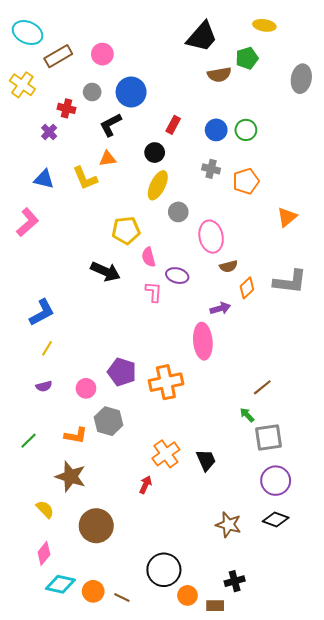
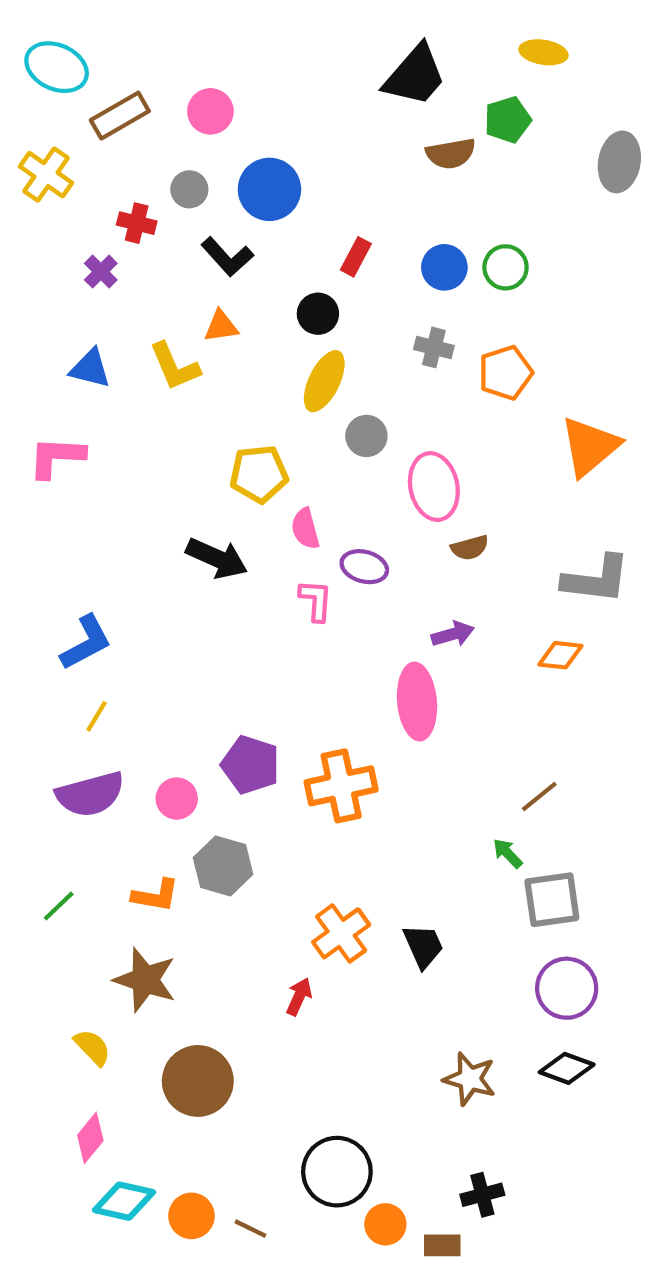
black L-shape: (111, 125) -> (227, 257), turned -105
orange triangle: (287, 217) -> (590, 447), size x1.5
pink L-shape: (28, 222) -> (57, 457), turned -136
orange diamond: (247, 288) -> (560, 655), moved, turned 50
purple semicircle: (44, 386) -> (90, 794), size x2.0

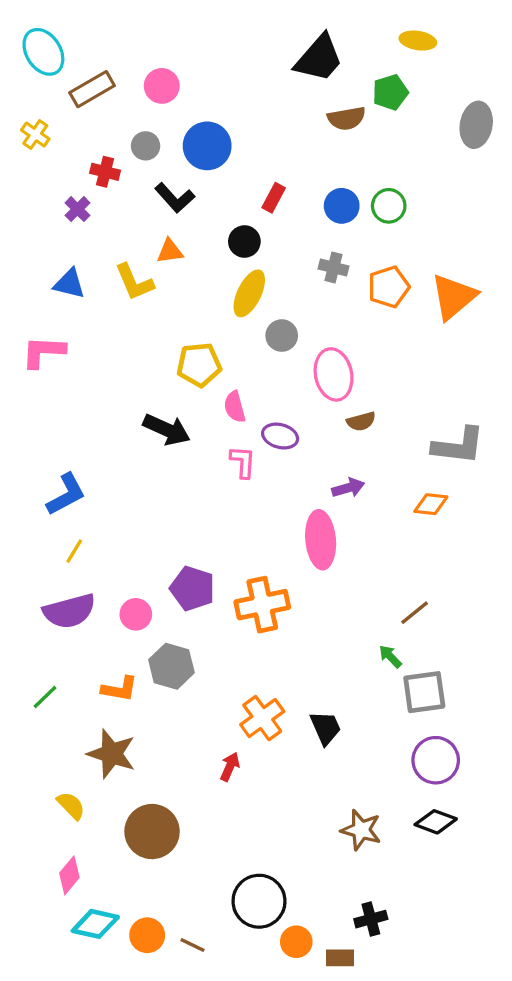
cyan ellipse: (57, 67) -> (43, 52), turned 33
yellow cross: (46, 175) -> (35, 135), size x0.7
orange triangle: (590, 447) -> (454, 297), moved

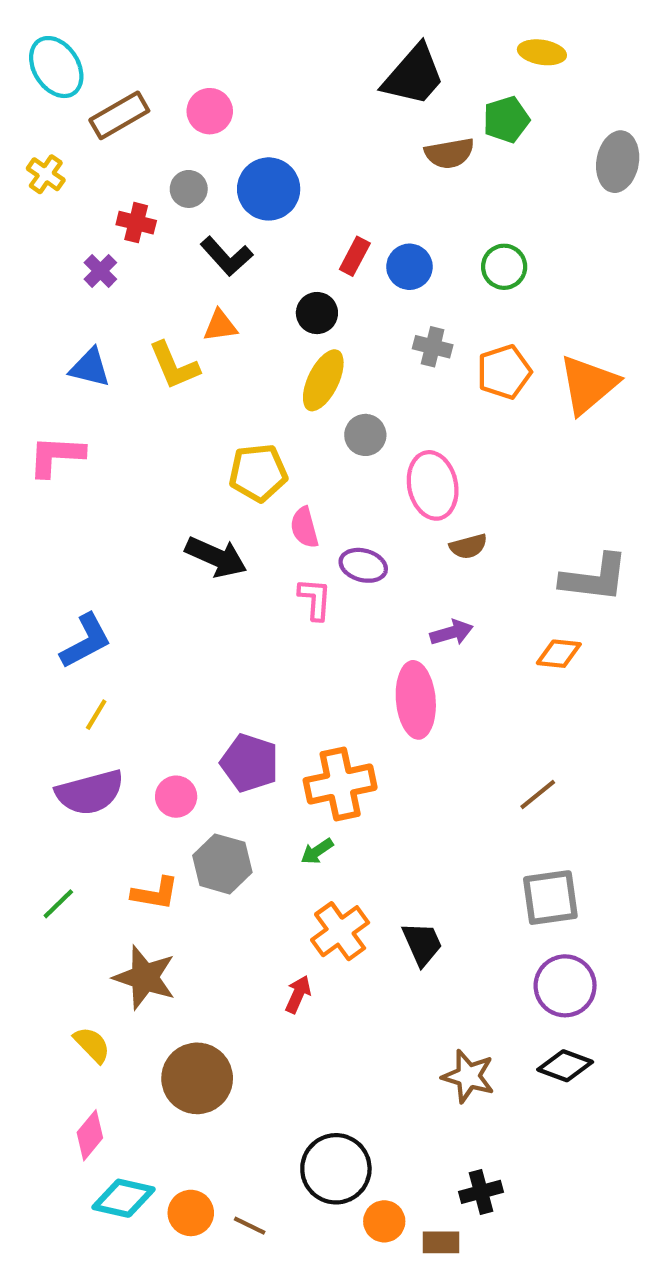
blue circle: (342, 206) -> (409, 267), moved
green arrow: (390, 656) -> (317, 851), moved, turned -80

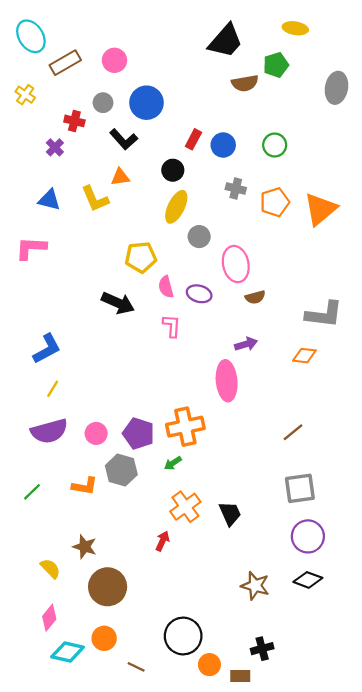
purple ellipse: (363, 565) -> (199, 294), moved
purple pentagon: (250, 763) -> (138, 433), moved
brown star: (145, 977) -> (85, 547), moved, size x0.7
orange circle: (191, 1213) -> (104, 638), moved

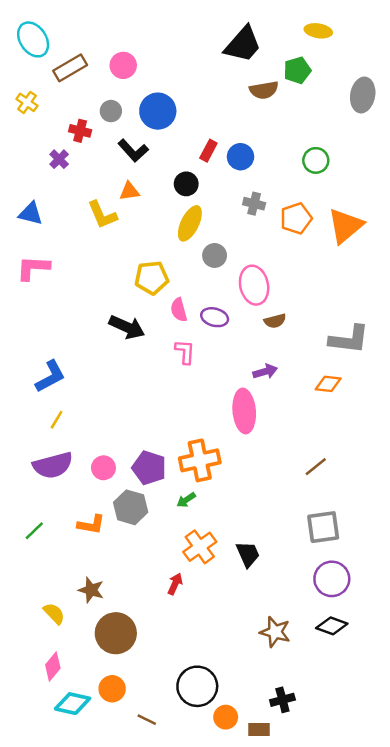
green circle: (275, 145) -> (316, 160), moved
blue triangle: (49, 200) -> (31, 214), moved

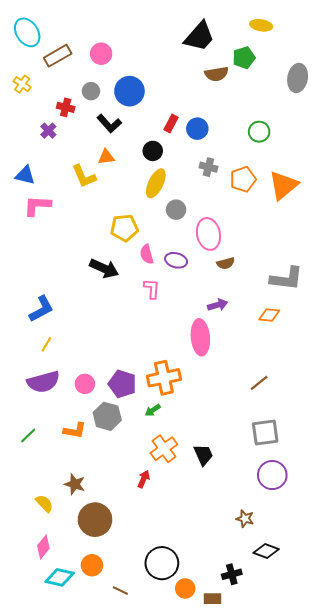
pink L-shape: (33, 268) -> (37, 206), moved
black diamond: (332, 626) -> (266, 551), moved
brown star: (275, 632) -> (245, 519), moved, size x0.7

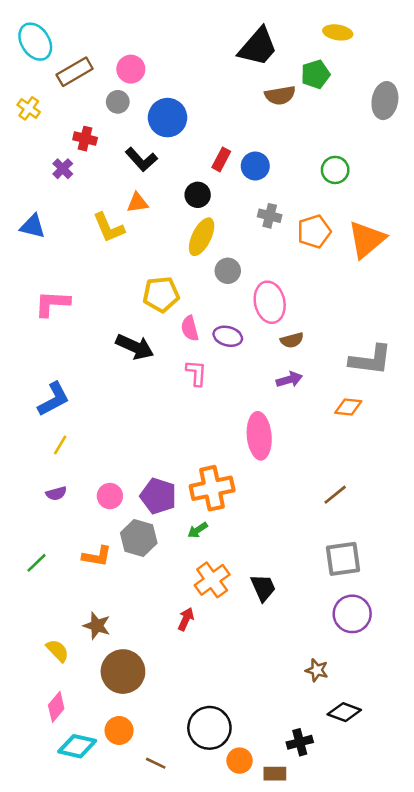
gray circle: (91, 91) -> (118, 102), moved
pink L-shape: (37, 206) -> (52, 304), moved
purple arrow: (218, 305) -> (289, 379), moved
purple semicircle: (43, 382) -> (56, 493), size x0.5

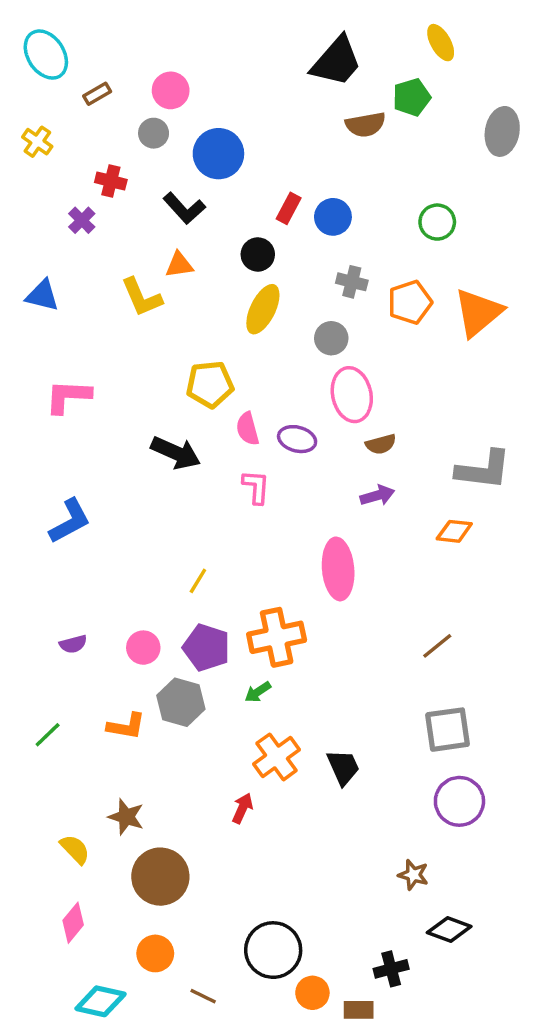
yellow ellipse: (338, 32) -> (441, 43), turned 52
brown rectangle: (75, 72) -> (97, 94), size x0.6
gray circle: (228, 271) -> (331, 338), moved
yellow line: (60, 445) -> (198, 581), moved
cyan diamond: (77, 746) -> (101, 1001), moved

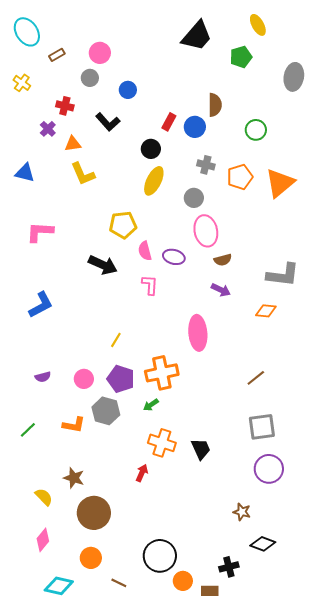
brown semicircle: (365, 125) -> (215, 105), moved, turned -80
blue circle: (218, 154) -> (128, 90), size x0.6
orange triangle: (179, 265) -> (73, 144), moved
purple arrow: (377, 495) -> (221, 290), turned 42
orange cross: (277, 757) -> (162, 443), turned -36

